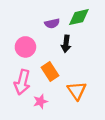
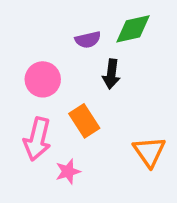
orange triangle: (77, 91) -> (149, 152), moved

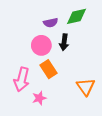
pink circle: (43, 79) -> (41, 45), moved

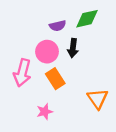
pink arrow: (22, 79) -> (22, 73), moved

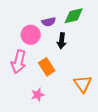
pink circle: (47, 52) -> (31, 35), moved

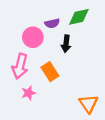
orange triangle: (83, 84) -> (89, 104), moved
pink star: (38, 95) -> (29, 93), moved

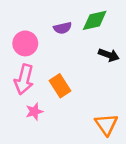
pink circle: (33, 37) -> (25, 43), moved
black arrow: (66, 44) -> (109, 55), moved, turned -77

